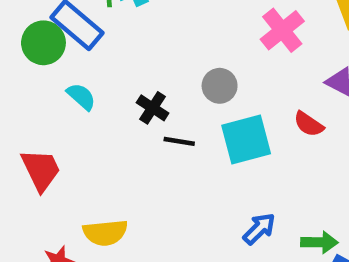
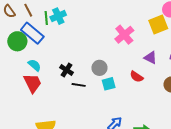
gray circle: (220, 86) -> (99, 68), moved
cyan square: (246, 139) -> (109, 84), size x0.6
red trapezoid: (41, 170) -> (33, 83), moved

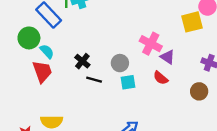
pink cross: (124, 35) -> (151, 44), moved, turned -30
green circle: (17, 41) -> (29, 38), moved
purple triangle: (150, 58) -> (168, 57), moved

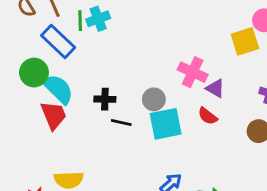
cyan semicircle: (47, 51) -> (58, 89), size x1.6
black cross: (82, 61) -> (105, 99), turned -35
cyan square: (128, 82) -> (166, 124), size x1.6

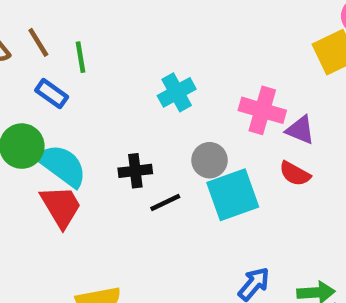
cyan cross: (98, 19) -> (177, 92), moved
blue rectangle: (58, 41) -> (52, 94), size x0.6
black line: (121, 122) -> (165, 202), turned -30

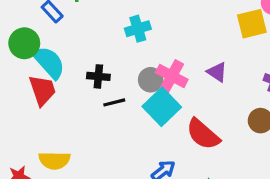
pink cross: (262, 110) -> (172, 76), moved
red semicircle: (295, 174) -> (203, 134), moved, size x1.6
cyan square: (233, 195) -> (162, 107), turned -36

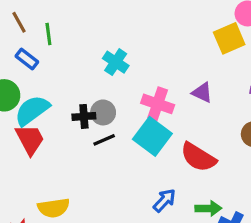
cyan cross: (138, 29) -> (116, 62), turned -30
cyan semicircle: (49, 62) -> (32, 110), turned -75
gray circle: (151, 80) -> (103, 112), moved

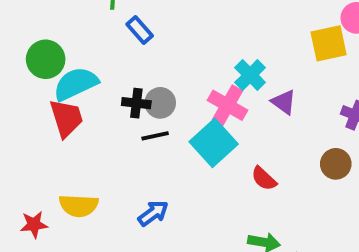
blue rectangle: (27, 59) -> (140, 30), moved
cyan cross: (116, 62) -> (250, 75), moved
red semicircle: (198, 157) -> (264, 179), size x0.6
blue arrow: (164, 200) -> (153, 213), moved

